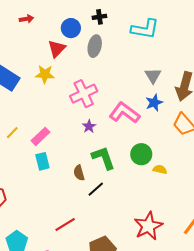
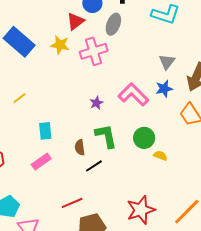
pink cross: (84, 94) -> (94, 51), moved
pink rectangle: (40, 136) -> (41, 162), moved
red line: (65, 224) -> (72, 203), moved

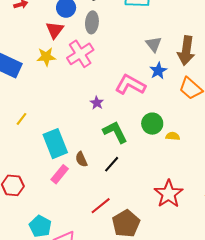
cyan rectangle: (45, 131) -> (55, 144), size x1.6
brown semicircle: (80, 147) -> (81, 159), moved

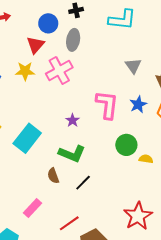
blue star: (158, 71) -> (138, 104), moved
pink L-shape: (130, 85) -> (107, 105), turned 64
green L-shape: (115, 132) -> (72, 154), moved, turned 136
cyan rectangle: (55, 144) -> (27, 138), moved, turned 56
pink rectangle: (60, 174) -> (32, 208), moved

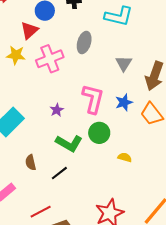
gray ellipse: (73, 40) -> (84, 43), moved
green circle: (126, 145) -> (99, 133), moved
green L-shape: (72, 154) -> (69, 143), moved

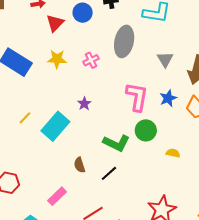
red triangle: (29, 30) -> (55, 23), moved
gray ellipse: (84, 43) -> (124, 41), size x1.4
pink cross: (50, 59) -> (91, 60), size x0.6
purple star: (57, 110) -> (84, 104), moved

